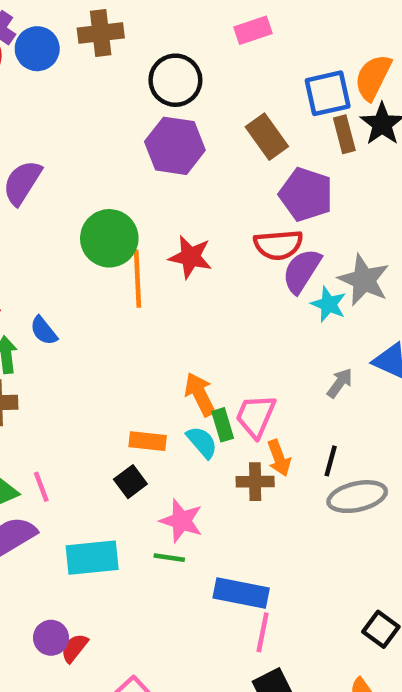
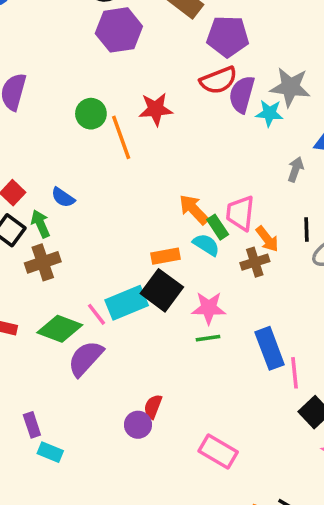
green circle: (109, 238) -> (91, 114), size x0.7
black square: (130, 482) -> (162, 290), size x1.6
cyan rectangle: (92, 558) -> (127, 303), moved
blue rectangle: (241, 593) -> (270, 348), turned 75
red semicircle: (74, 648) -> (153, 407), moved

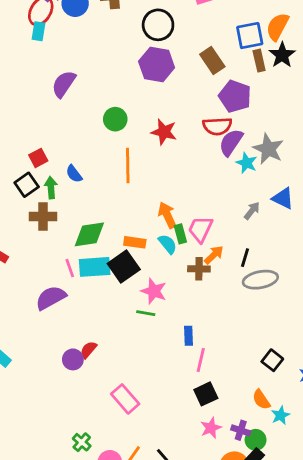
orange line: (121, 137) -> (128, 165), moved
orange arrow: (267, 239) -> (214, 255), turned -115
green diamond: (60, 329) -> (89, 234), moved, turned -48
blue rectangle: (270, 348) -> (189, 336), size x0.6

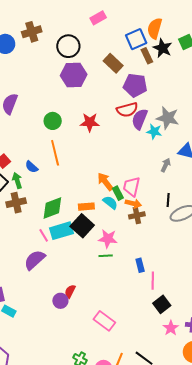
orange line: (128, 165) -> (55, 153), moved
orange arrow: (214, 255) -> (133, 203), moved, turned 70

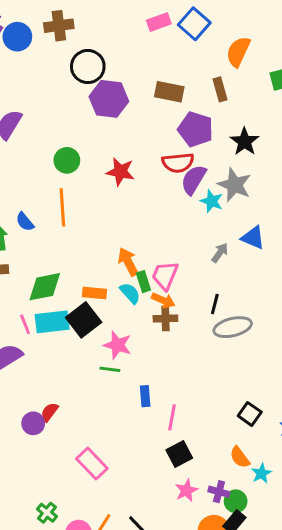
blue square: (136, 39) -> (194, 24), moved, turned -35
black circle: (68, 46) -> (88, 66), moved
black star: (163, 48) -> (245, 142), moved
brown rectangle: (113, 63) -> (169, 92), turned -42
blue rectangle: (140, 265) -> (145, 396), moved

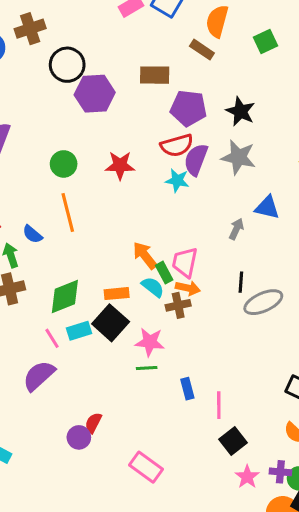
brown rectangle: (220, 89) -> (202, 50), moved, turned -30
cyan star: (212, 201) -> (177, 180), moved
brown cross: (165, 319) -> (178, 305), moved
cyan rectangle: (52, 322) -> (79, 331), size x0.7

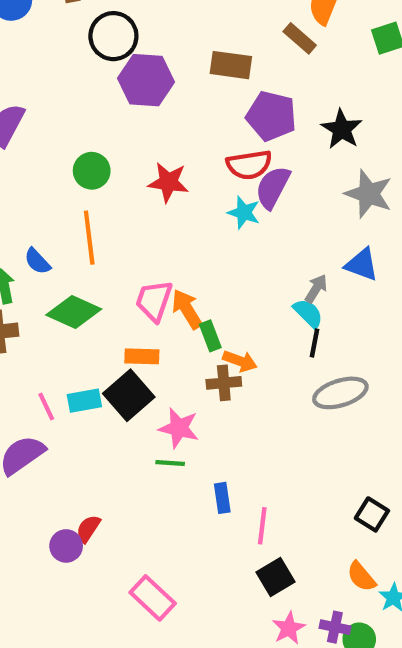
gray star: (238, 157) -> (369, 194), moved
pink trapezoid: (185, 262) -> (154, 301), moved
black line: (241, 282) -> (314, 343), moved
cyan semicircle: (153, 287) -> (308, 313), moved
green diamond: (65, 296) -> (74, 312), moved, turned 39

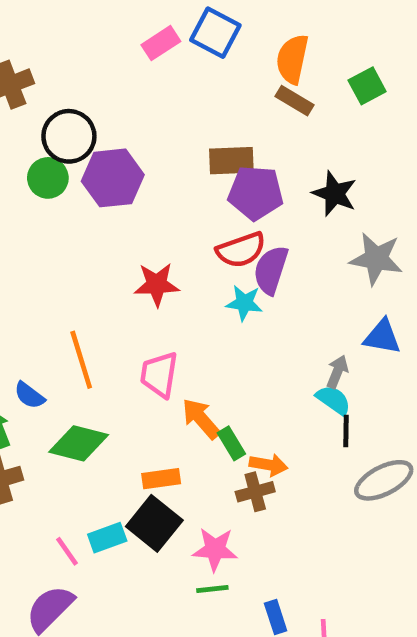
brown rectangle: (300, 38) -> (294, 101), moved
brown rectangle: (231, 65) -> (231, 161), moved
green circle: (92, 171) -> (48, 178), moved
pink trapezoid: (154, 301) -> (159, 375), moved

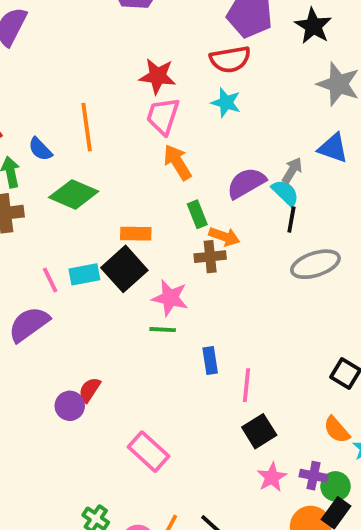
purple semicircle: (271, 270) -> (246, 183), moved, turned 33
pink trapezoid: (159, 375) -> (163, 116), moved
orange arrow: (201, 419) -> (177, 162), moved

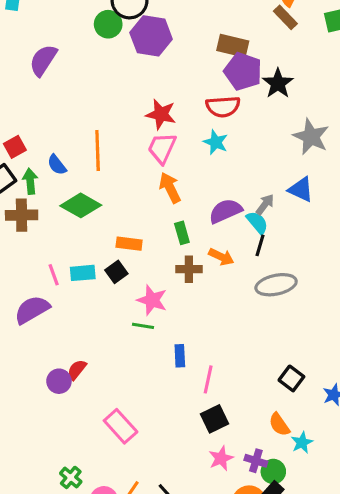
black star: (313, 26) -> (278, 83), moved
orange arrow: (224, 237) -> (221, 257), moved
black square: (124, 269) -> (116, 272), size x0.6

